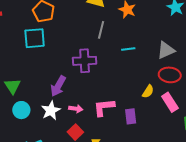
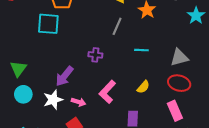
purple cross: (85, 61) -> (95, 55), size x0.6
yellow semicircle: (148, 91) -> (143, 87), moved
pink L-shape: (104, 107) -> (107, 92), moved, turned -50

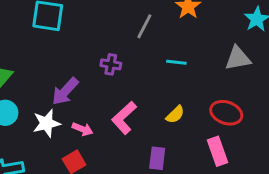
gray triangle: (179, 57) -> (238, 58), moved

